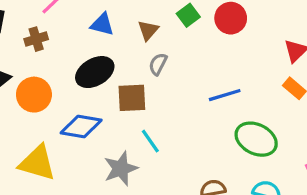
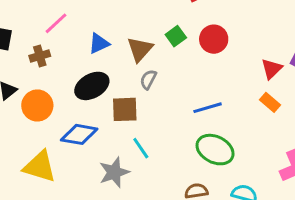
blue triangle: (102, 24) -> (99, 43), turned -40
brown triangle: (148, 30) -> (140, 49), size x1.4
green ellipse: (256, 139) -> (215, 150), moved

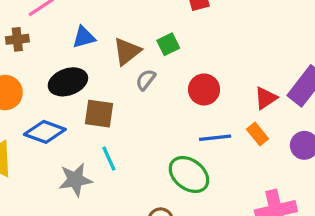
red circle: (214, 39) -> (204, 89), moved
gray semicircle: (148, 79) -> (146, 80), moved
blue line: (208, 108) -> (215, 138), moved

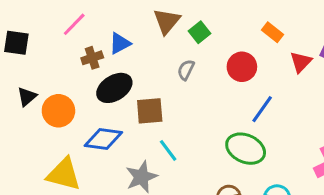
brown cross: (17, 39) -> (92, 58), moved
brown triangle: (127, 51) -> (167, 21), moved
orange rectangle: (258, 134) -> (273, 32), moved
blue line: (215, 138) -> (262, 109), turned -36

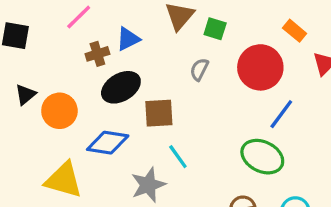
green square: (200, 32) -> (215, 29), turned -35
red circle: (242, 67) -> (260, 67), size x1.4

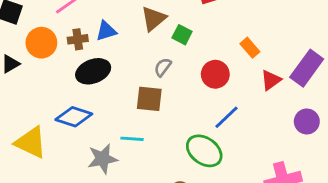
red circle: (260, 67) -> (215, 74), size x0.7
orange circle: (59, 111) -> (41, 43), moved
brown square: (159, 113) -> (149, 99), moved
cyan line: (178, 157) -> (132, 139), turned -60

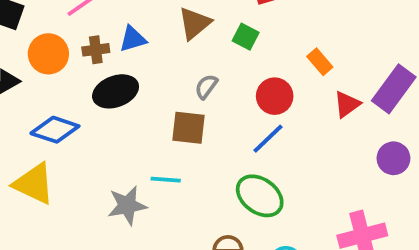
green square: (182, 35) -> (246, 37), moved
blue diamond: (74, 117) -> (55, 130), moved
blue line: (227, 117) -> (268, 139), moved

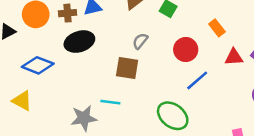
red triangle: (347, 104) -> (234, 57), turned 30
blue line: (268, 139) -> (197, 80), moved
yellow triangle: (34, 184) -> (22, 101), size x0.7

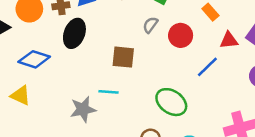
gray semicircle: (140, 41) -> (150, 25), moved
black ellipse: (79, 42) -> (74, 33), turned -48
blue line: (197, 80) -> (207, 67), moved

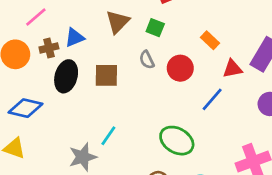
gray semicircle: (150, 25) -> (147, 60), turned -56
brown square: (123, 57) -> (106, 75), moved
cyan line: (109, 92) -> (108, 136), turned -54

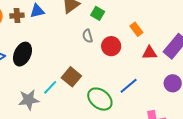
brown square: (106, 75) -> (71, 77), moved, turned 30
black ellipse: (66, 76) -> (22, 54), moved
blue line: (212, 99) -> (129, 86), moved

